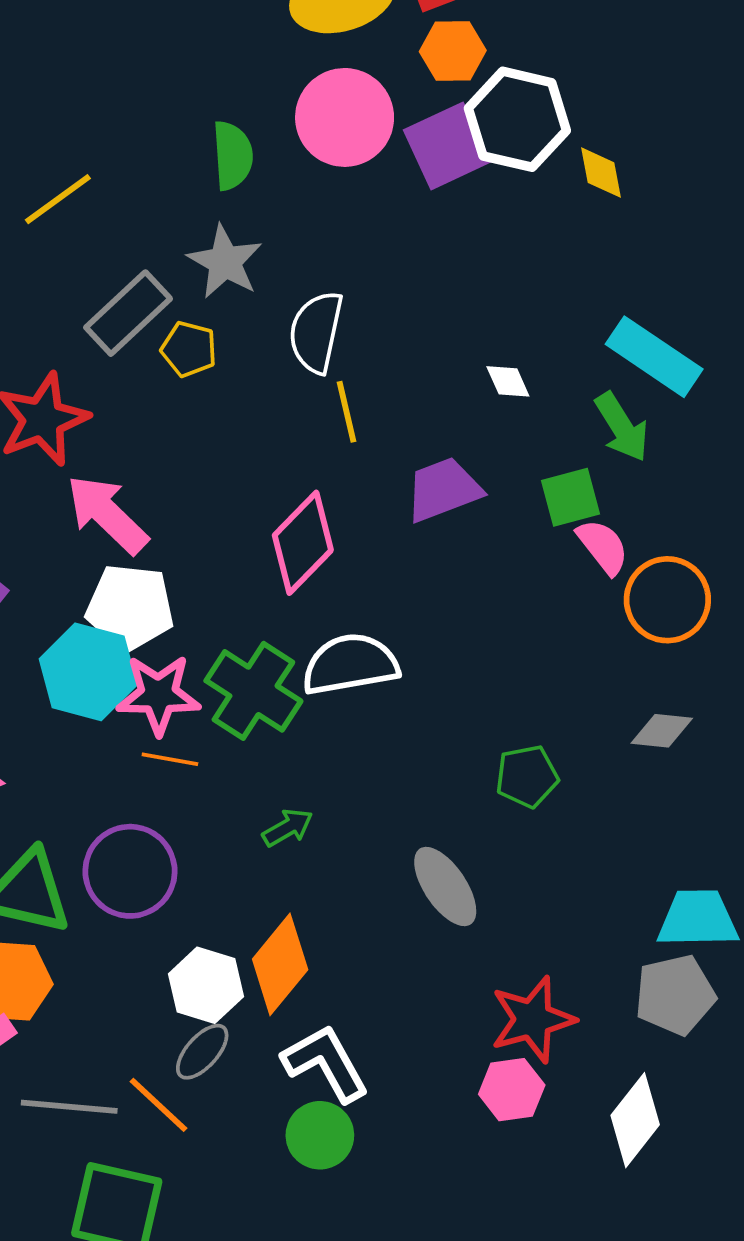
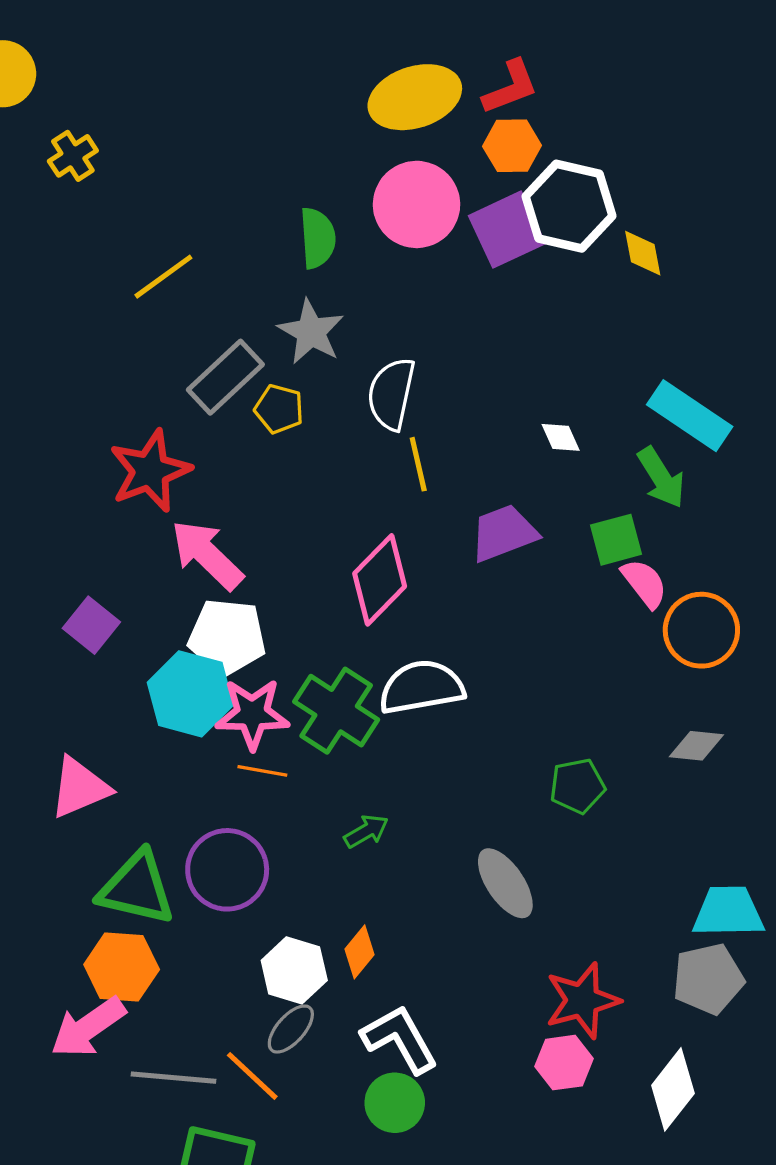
orange diamond: (280, 964) -> (360, 952), size x0.6

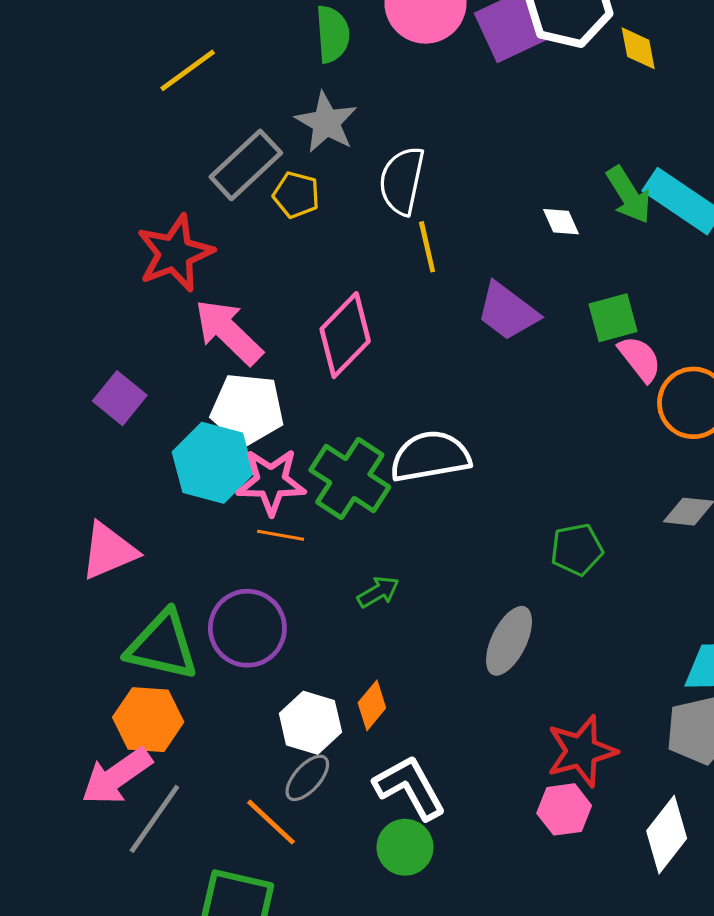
green arrow: (661, 478) -> (629, 195), moved
purple trapezoid: (504, 533) -> (507, 311), turned -122
pink diamond: (380, 580) -> (345, 335), moved
gray ellipse: (505, 883) -> (509, 641), turned 60
gray line: (174, 1078) -> (154, 819), moved, turned -60

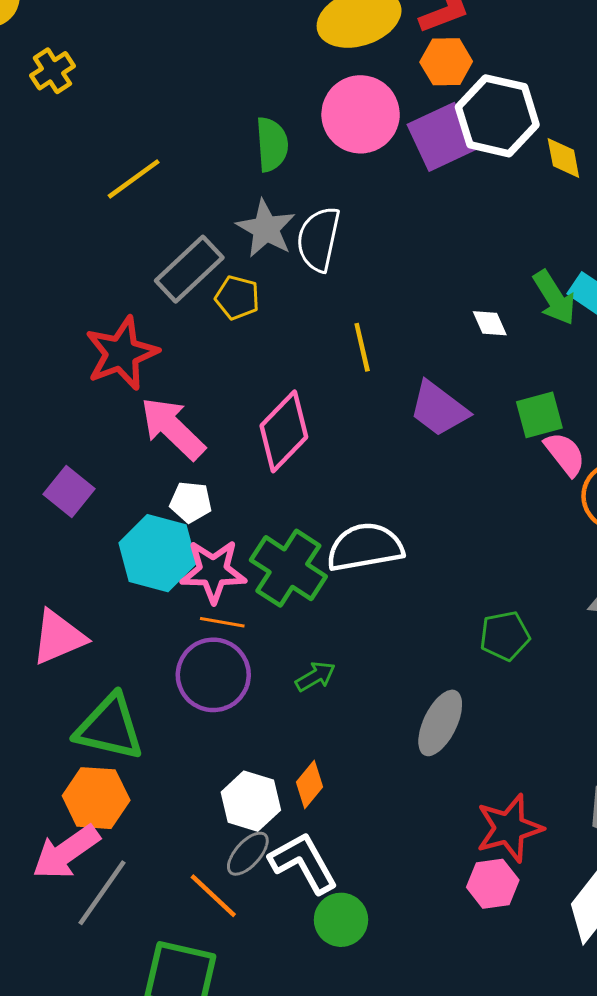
white semicircle: (402, 181) -> (318, 239), moved
white pentagon: (247, 409) -> (191, 502), size x0.6
purple circle: (247, 628) -> (213, 675), moved
white L-shape: (410, 787) -> (303, 863), moved

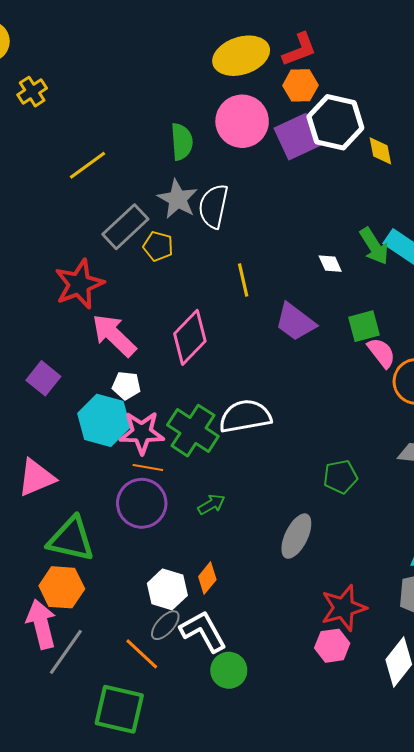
pink arrow: (66, 852) -> (41, 624), turned 111

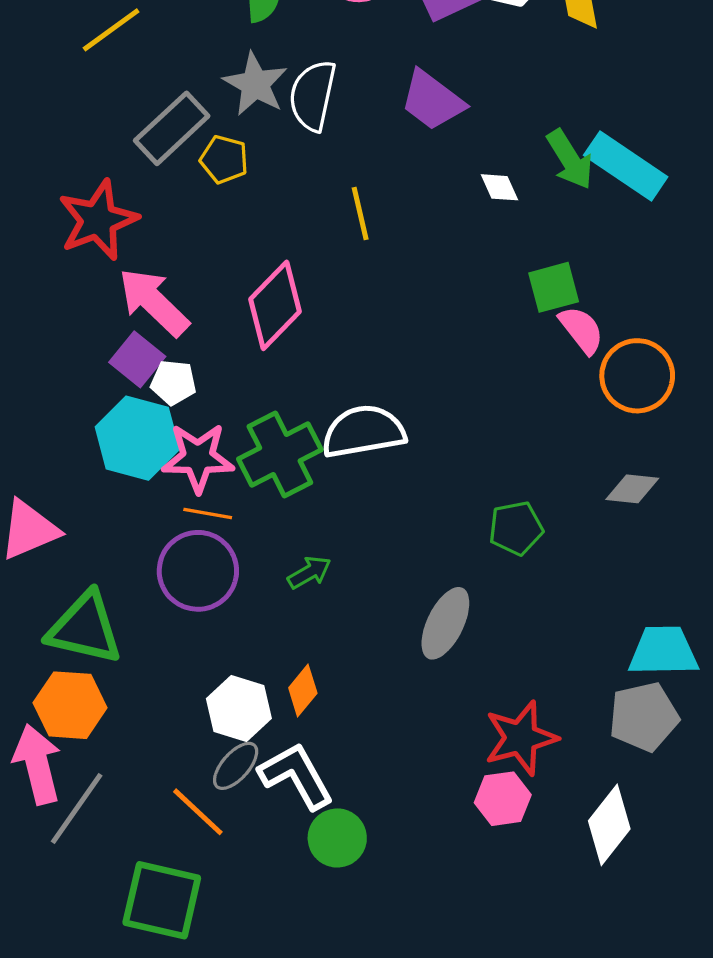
purple trapezoid: (295, 322) -> (432, 100), moved
purple square: (43, 378) -> (137, 359), moved
green cross: (193, 431) -> (280, 454), turned 30

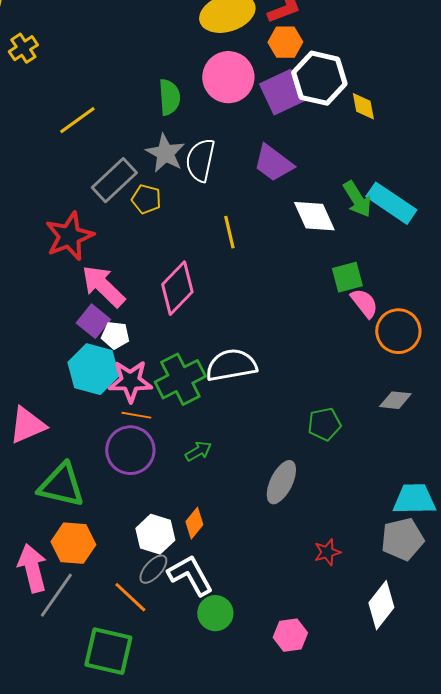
white diamond: (499, 187) -> (314, 216), size x1.8
orange hexagon: (70, 705) -> (73, 543), moved
red star: (521, 738) -> (327, 552), size x0.6
pink hexagon: (503, 799) -> (290, 635), moved

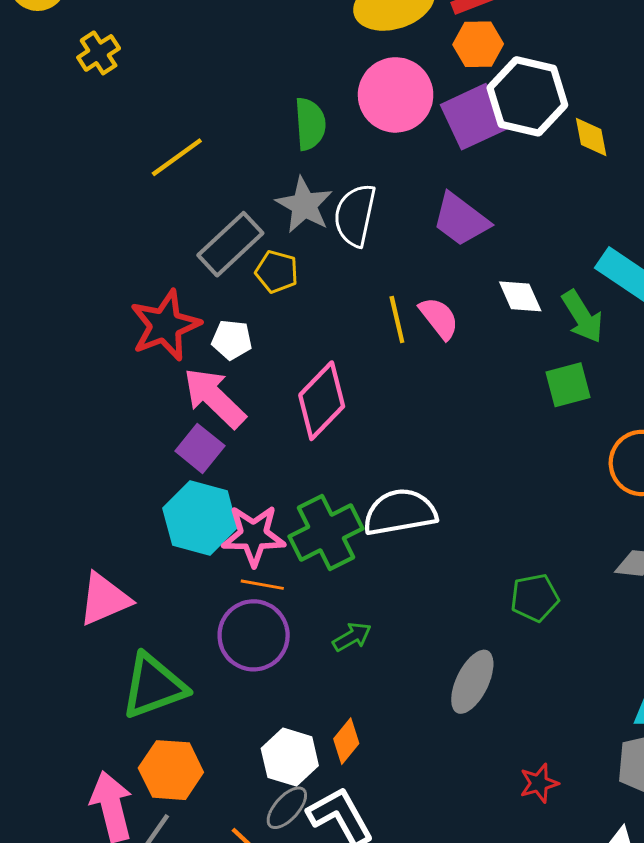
green arrow: (357, 199) -> (582, 317), moved
white diamond: (314, 216) -> (520, 296), size x0.7
pink semicircle: (364, 303) -> (439, 318), moved
white pentagon: (115, 335) -> (232, 340), moved
green triangle: (61, 485) -> (154, 686), turned -33

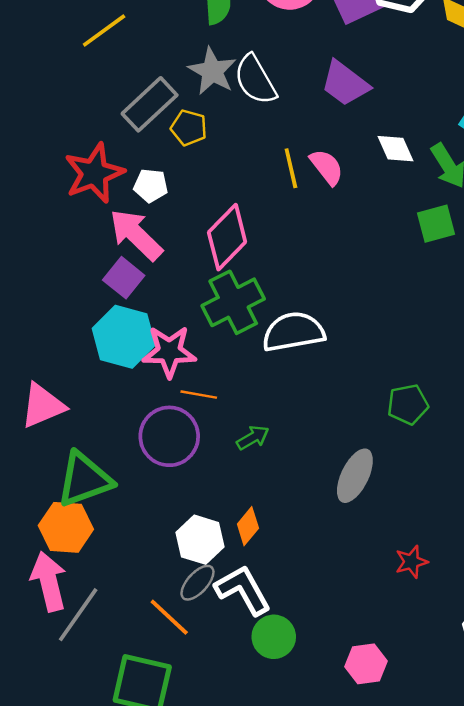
white semicircle: (355, 215) -> (255, 80), turned -42
green cross: (326, 533) -> (233, 302), moved
orange line: (262, 585) -> (199, 395), moved
orange hexagon: (171, 770) -> (66, 527), moved

